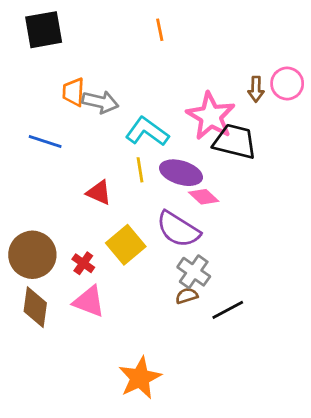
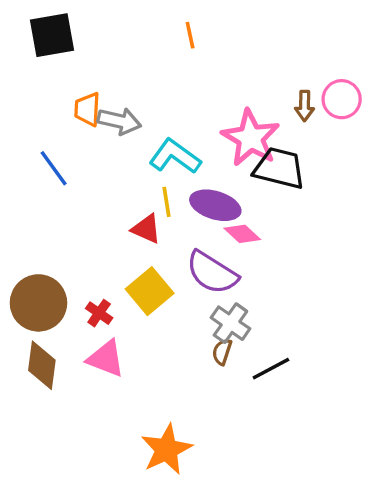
blue line: (45, 142) -> (54, 168), turned 36
red triangle: (99, 192) -> (146, 229), moved
brown semicircle: (187, 296) -> (222, 352), turned -55

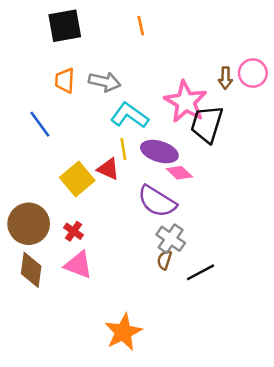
black square: (52, 35) -> (65, 26), moved
gray arrow: (119, 121) -> (105, 82), moved
black trapezoid: (279, 168) -> (207, 124), turned -87
yellow square: (150, 291) -> (77, 179), moved

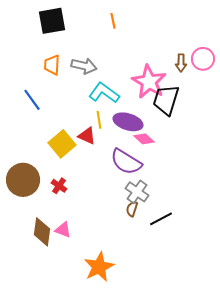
pink triangle: (78, 265) -> (63, 230), moved, size x0.7
brown diamond: (31, 270) -> (42, 232), moved

